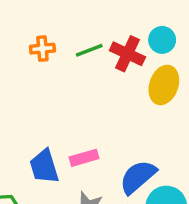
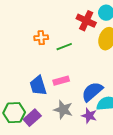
orange cross: (42, 49) -> (41, 38), moved
green line: (89, 50) -> (64, 47), moved

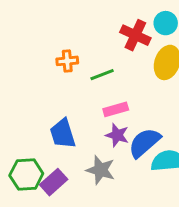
pink rectangle: (61, 81) -> (116, 109), moved
purple star: (89, 116) -> (117, 135), moved

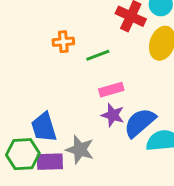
blue trapezoid: (63, 134) -> (44, 127), moved
gray star: (101, 170) -> (80, 150), moved
purple rectangle: (54, 182) -> (50, 162), turned 40

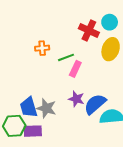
pink rectangle: (111, 90) -> (75, 69), moved, turned -49
gray star: (80, 150) -> (46, 108), moved

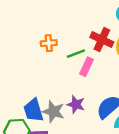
red cross: (89, 30) -> (102, 40), moved
purple star: (76, 99) -> (76, 104), moved

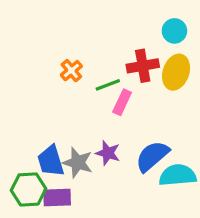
red cross: (102, 40) -> (143, 66), turned -35
orange cross: (49, 43) -> (71, 71), turned -35

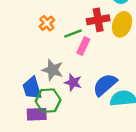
gray star: (78, 163) -> (53, 70), moved
green hexagon: (29, 189) -> (48, 101), moved

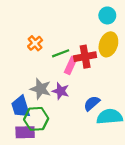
red cross: (98, 20) -> (85, 57), moved
purple star: (73, 82) -> (61, 91), moved
blue semicircle: (105, 85) -> (92, 103), size x0.7

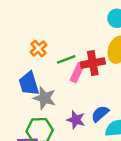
purple star: (61, 91) -> (76, 120), moved
blue trapezoid: (21, 107) -> (29, 84), moved

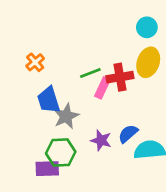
orange cross: (38, 49) -> (35, 62), moved
gray star: (45, 98) -> (66, 116), turned 30

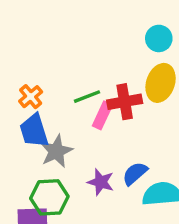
orange cross: (35, 62) -> (31, 97), moved

